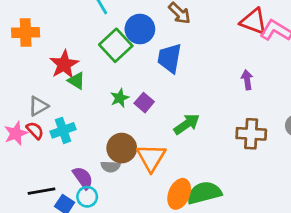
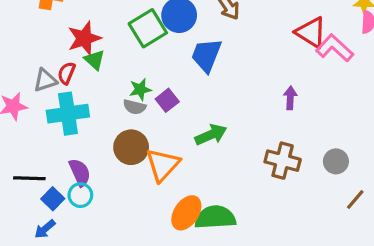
red semicircle: (35, 130) -> (67, 73), moved, turned -126
cyan cross: (63, 130) -> (68, 114), size x1.4
gray semicircle: (111, 167) -> (135, 107), moved

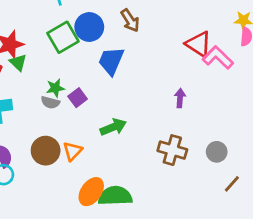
brown circle: (131, 147) -> (46, 151), moved
orange triangle: (163, 165) -> (72, 151), size x0.7

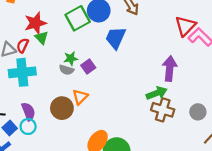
red triangle: (199, 44) -> (185, 26), turned 40
purple arrow: (180, 98) -> (170, 69), size x1.6
green arrow: (113, 127) -> (157, 93), moved
orange triangle: (72, 151) -> (80, 97), moved

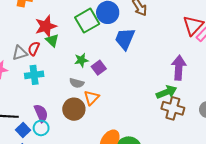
gray semicircle: (66, 70) -> (77, 83), moved
cyan cross: (22, 72) -> (34, 75), size x0.7

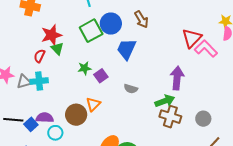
gray triangle: (20, 53) -> (24, 82), moved
gray semicircle: (77, 83) -> (131, 89), moved
purple semicircle: (41, 113) -> (45, 118), turned -66
cyan circle: (41, 128) -> (55, 133), moved
blue square: (23, 130) -> (31, 124), moved

